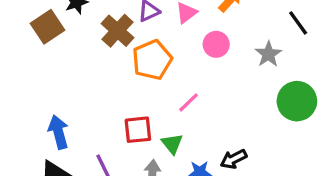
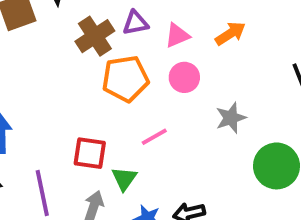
pink circle: (216, 44) -> (184, 77), moved
gray star: (268, 54) -> (231, 118), moved

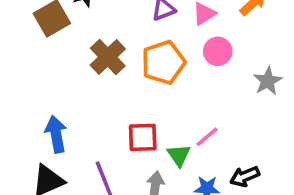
brown cross: (95, 36) -> (108, 57), moved
pink line: (154, 137) -> (207, 137), moved

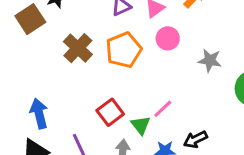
gray star: (268, 81) -> (210, 60), turned -30
red square: (143, 137) -> (110, 112), turned -32

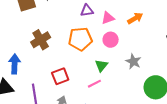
brown cross: (78, 48) -> (41, 40), moved
green triangle: (141, 125) -> (101, 66), moved

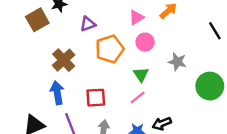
purple triangle: (87, 11) -> (88, 24), moved
blue arrow: (15, 64) -> (57, 93), moved
red square: (60, 76) -> (96, 98), turned 30

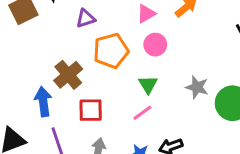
brown cross: (64, 60) -> (68, 75), moved
gray star: (177, 62) -> (197, 87), moved

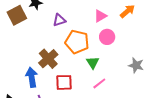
orange pentagon: (111, 51) -> (77, 42), turned 30
green triangle: (148, 85) -> (93, 63), moved

